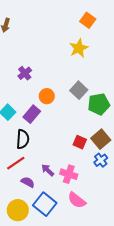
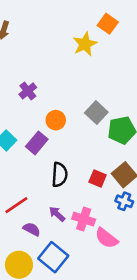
yellow star: (79, 48) -> (85, 44), moved
black semicircle: (23, 139) -> (60, 175), moved
blue cross: (101, 160) -> (124, 201), turned -32
pink semicircle: (77, 200) -> (106, 238), moved

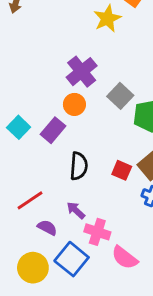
purple cross: (28, 91) -> (82, 72), moved, size x1.5
pink cross: (84, 219) -> (97, 232), moved
pink semicircle: (106, 238) -> (125, 258), moved

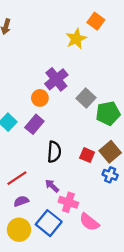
orange circle: (74, 104) -> (40, 98), moved
purple semicircle: (47, 228) -> (21, 201), moved, turned -48

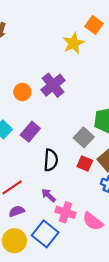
orange circle: (40, 98) -> (22, 92), moved
gray square: (86, 98) -> (84, 137), moved
pink semicircle: (89, 222) -> (93, 221), moved

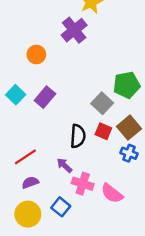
purple cross: (53, 85) -> (74, 30), moved
black semicircle: (51, 160) -> (78, 136), moved
blue square: (45, 234) -> (61, 207), size x0.7

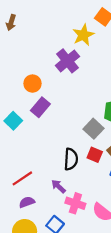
purple rectangle: (45, 97) -> (40, 107), moved

